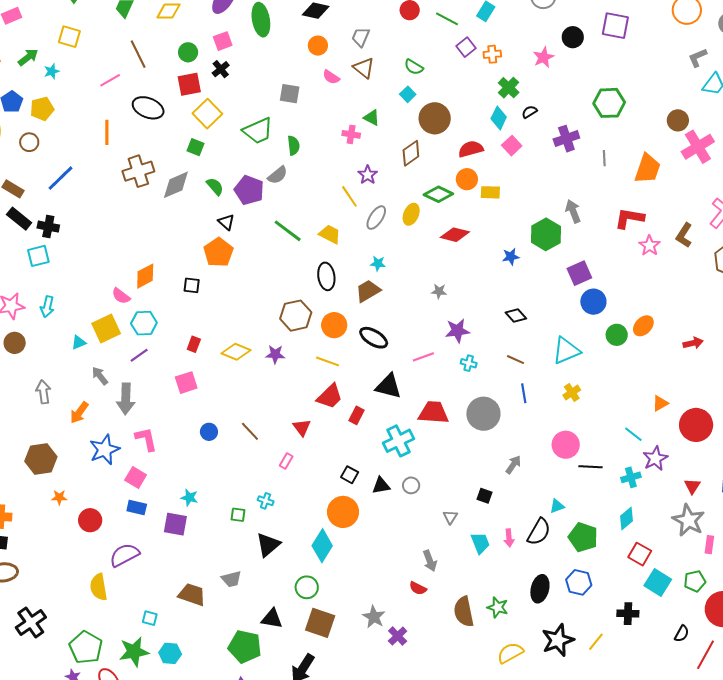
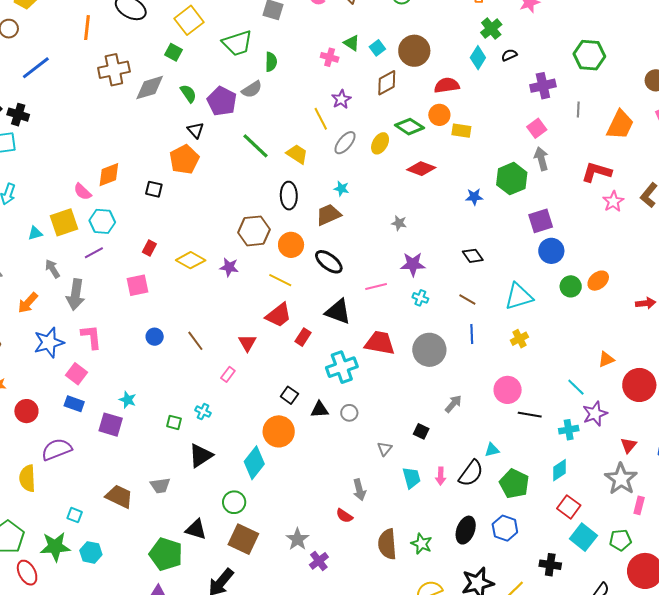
cyan square: (408, 94) -> (377, 48), moved
pink square: (512, 146) -> (537, 128), moved

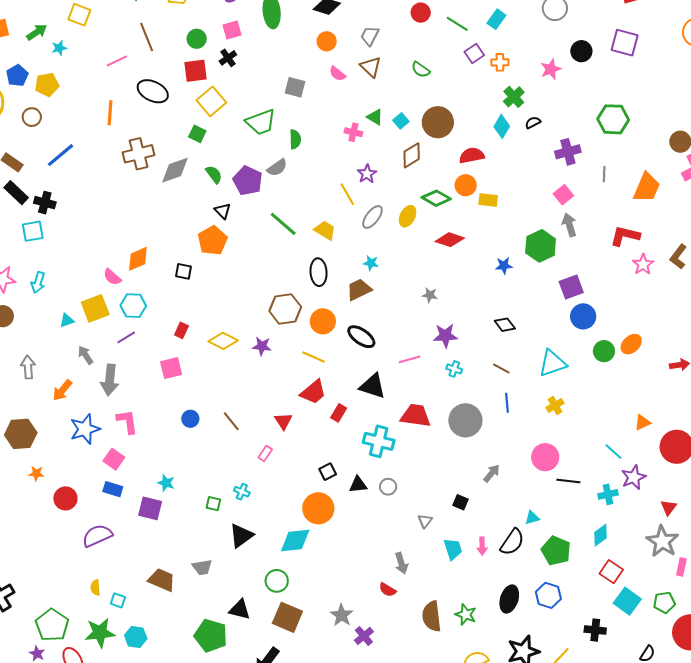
cyan cross: (342, 367) -> (379, 441), turned 36
black square: (289, 395) -> (328, 472), turned 30
cyan diamond: (254, 463) -> (295, 541), turned 48
yellow semicircle: (27, 478) -> (95, 588), moved, size x0.6

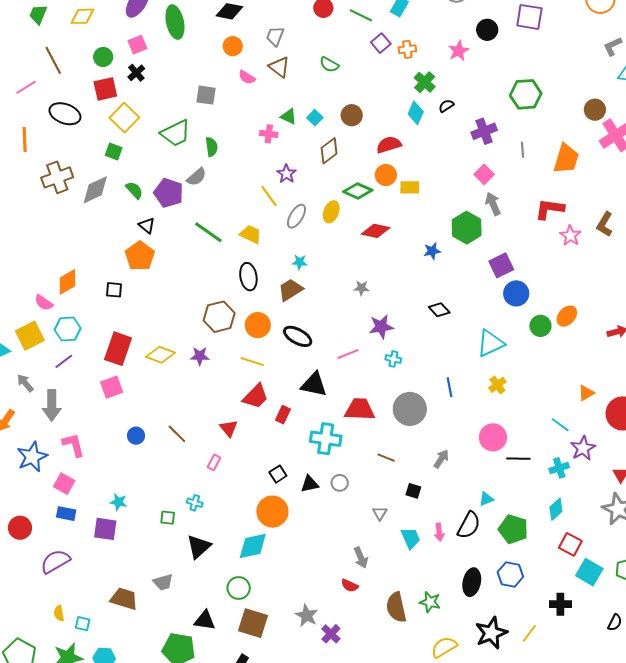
brown circle: (438, 122) -> (352, 115), size x0.7
red rectangle: (181, 330) -> (118, 349), size x2.0
brown line: (501, 369) -> (386, 458), moved

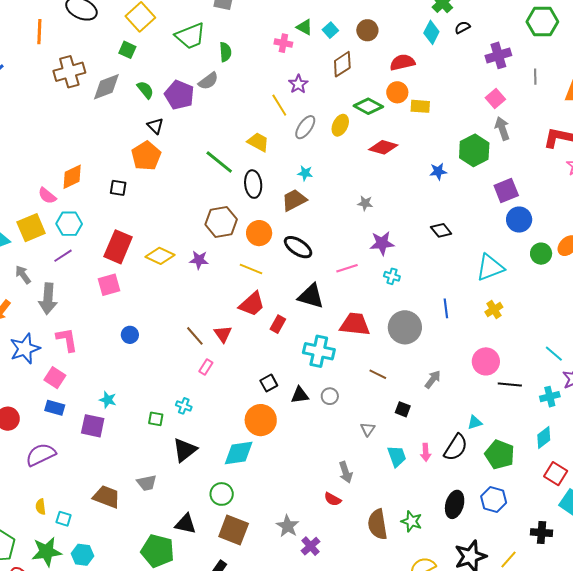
green line: (208, 232) -> (219, 162), moved
brown line: (177, 434) -> (195, 336), moved

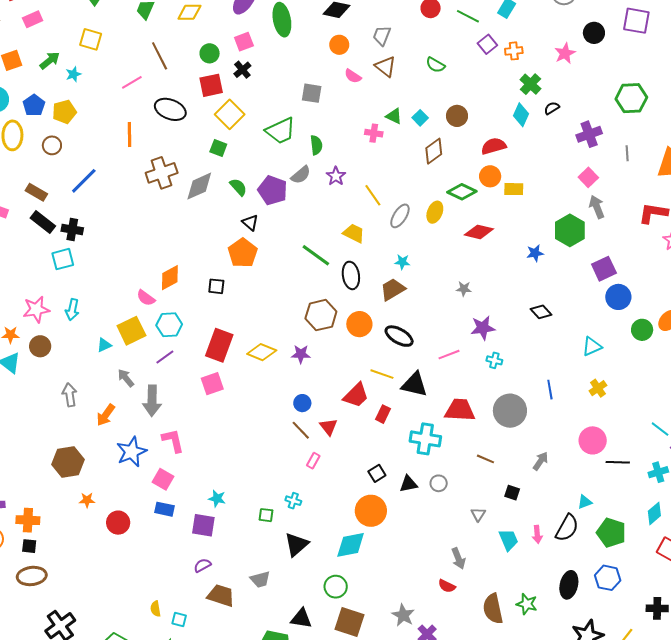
purple star: (298, 84) -> (336, 176), moved
cyan triangle: (490, 267) -> (592, 346), size x0.7
yellow line: (251, 269) -> (382, 374), moved
blue circle: (130, 335) -> (302, 403), moved
purple semicircle: (41, 455) -> (202, 565), moved, size x0.6

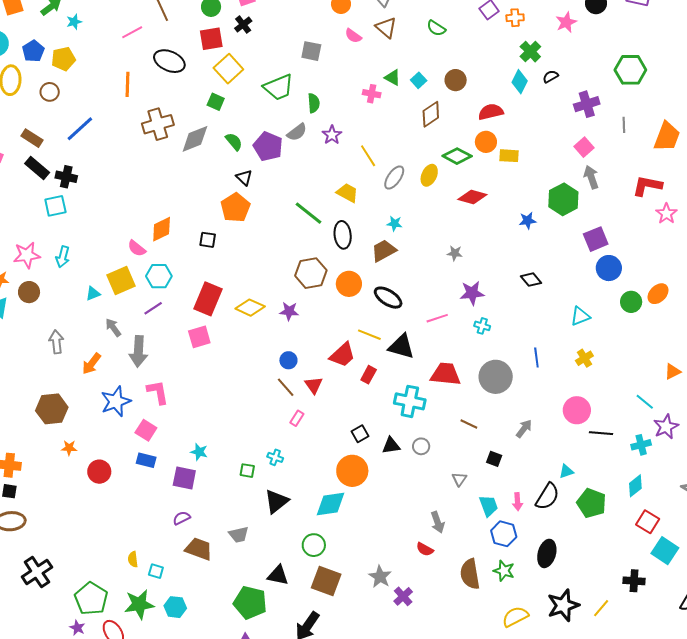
blue hexagon: (608, 578) -> (504, 534), moved

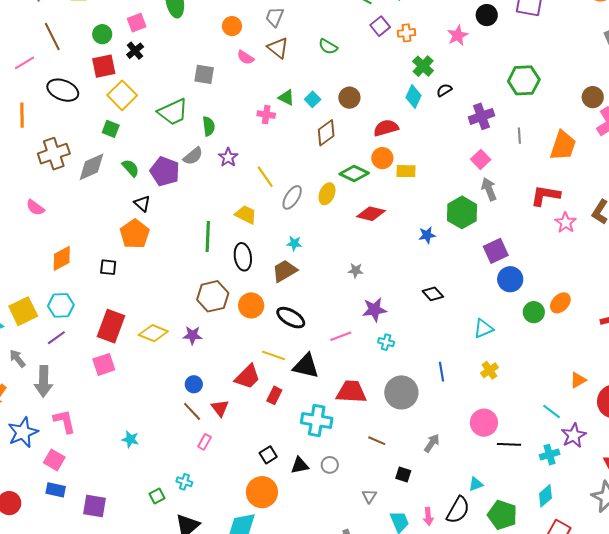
green line: (308, 213) -> (208, 236), turned 56
pink semicircle: (137, 248) -> (35, 208), moved
cyan star: (199, 452) -> (130, 439), moved
green square: (247, 471) -> (157, 496), turned -35

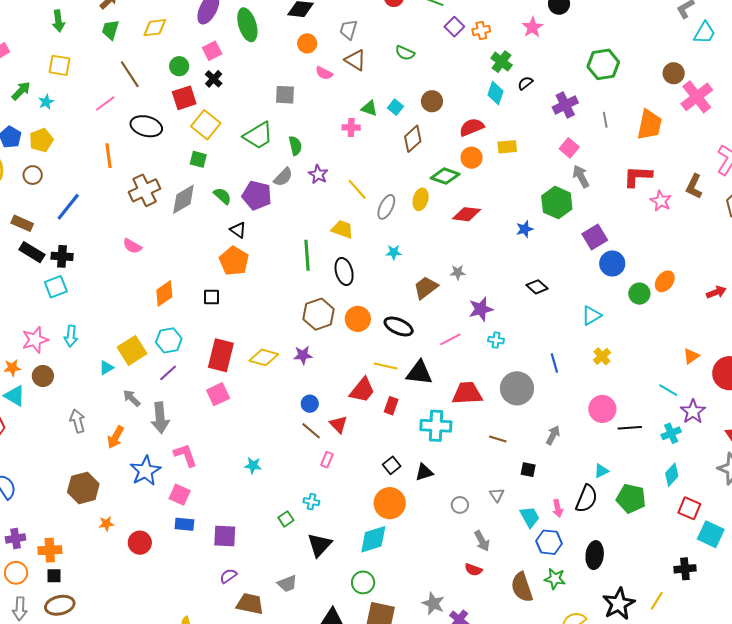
yellow rectangle: (406, 171) -> (507, 147), moved
brown trapezoid: (285, 271) -> (426, 288), moved
gray circle: (330, 465) -> (460, 505), moved

